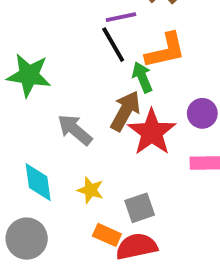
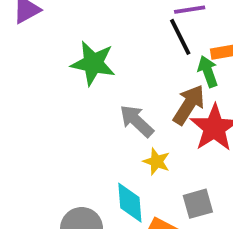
cyan diamond: (38, 182) -> (130, 203), moved
yellow star: (90, 190) -> (157, 161), moved

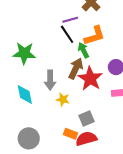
gray arrow: (137, 121) -> (50, 80), turned -126
cyan diamond: (130, 203) -> (25, 95), moved

